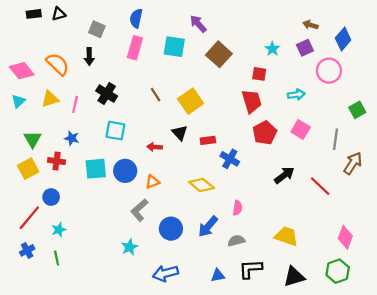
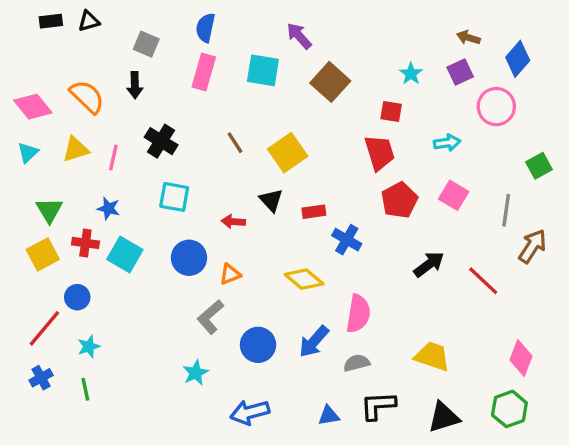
cyan square: (96, 169) -> (125, 254), moved, turned 35
pink semicircle: (237, 208) -> (358, 314), size x1.6

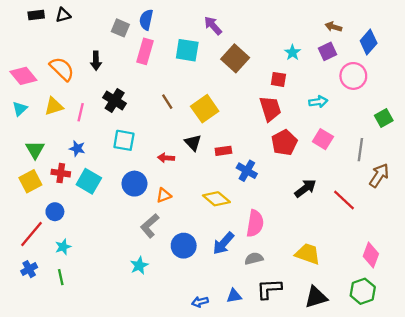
gray square: (146, 44) -> (120, 28), moved
blue arrow: (250, 412) -> (200, 302), moved, size x0.6

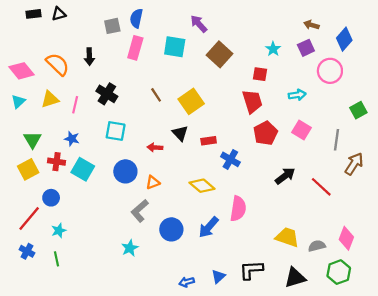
gray square: (120, 28) -> (112, 26), turned -35
gray semicircle: (254, 259) -> (317, 246), moved
blue cross: (29, 269) -> (27, 251), turned -32
blue triangle: (234, 296) -> (218, 276), turned -32

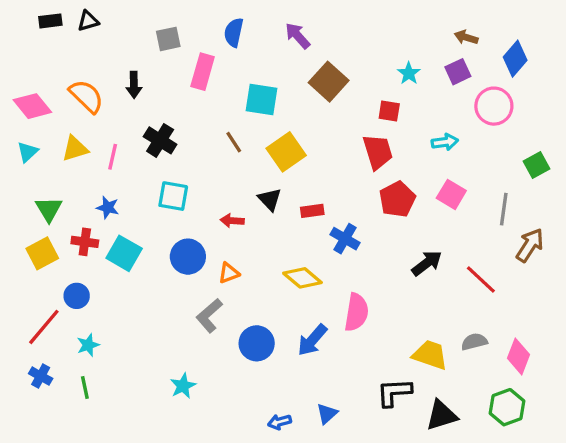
blue semicircle: (136, 18) -> (234, 32), moved
cyan square: (175, 47) -> (262, 100), moved
gray semicircle: (317, 246) -> (474, 342), moved
cyan star: (130, 248) -> (183, 386), moved
black L-shape: (251, 270) -> (394, 392), moved

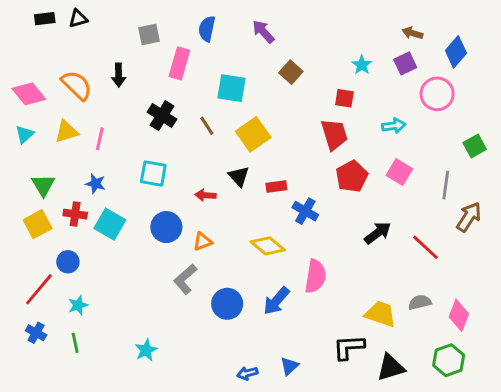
brown square: (329, 82) -> (291, 72), size x0.7
black cross: (160, 140) -> (162, 116), moved
cyan star: (183, 386) -> (146, 350), moved

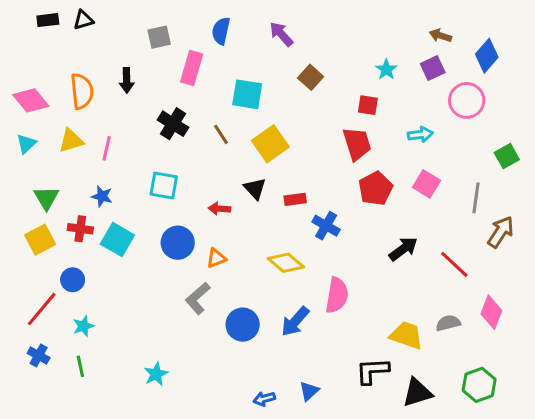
orange semicircle: (77, 85) -> (82, 91), turned 40
pink diamond: (459, 315) -> (491, 312), moved

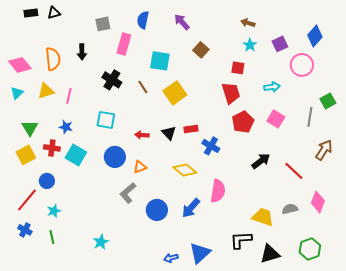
brown arrow: (440, 36) -> (248, 23), moved
black triangle: (255, 189) -> (169, 133), moved
gray line: (476, 198) -> (310, 117), moved
blue triangle: (309, 391) -> (200, 253), size x1.6

